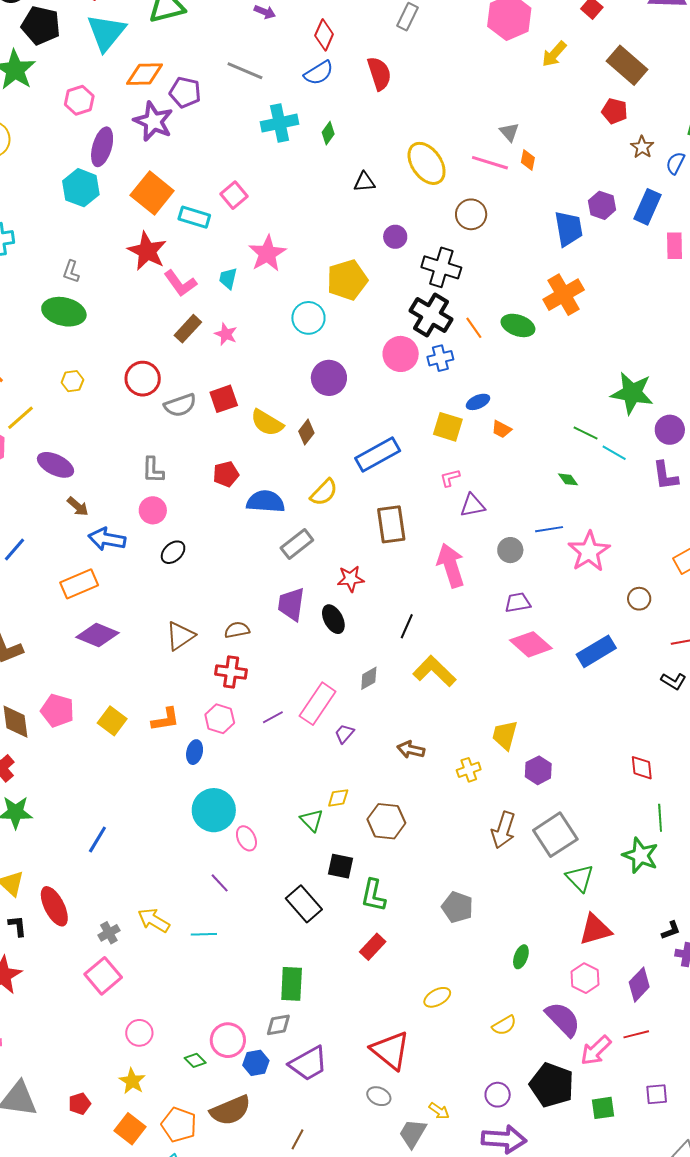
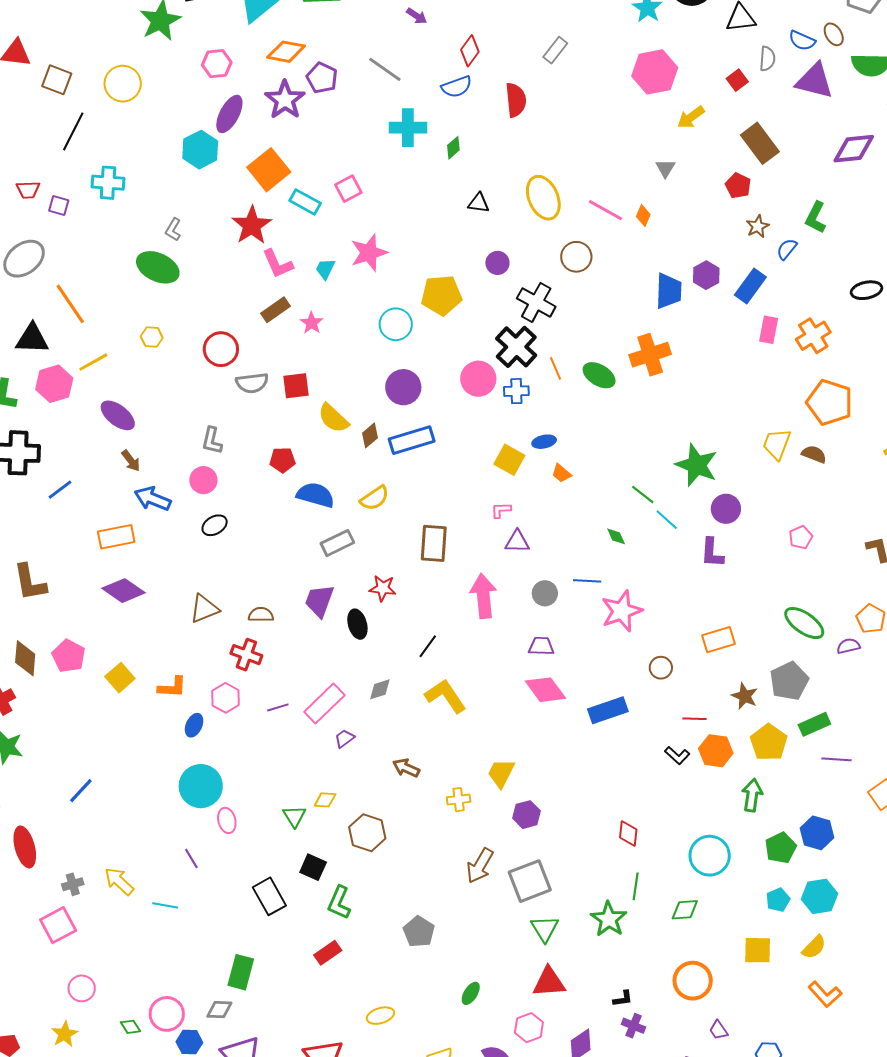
gray triangle: (509, 132) -> (665, 168), moved
blue rectangle: (378, 455) -> (412, 440), moved

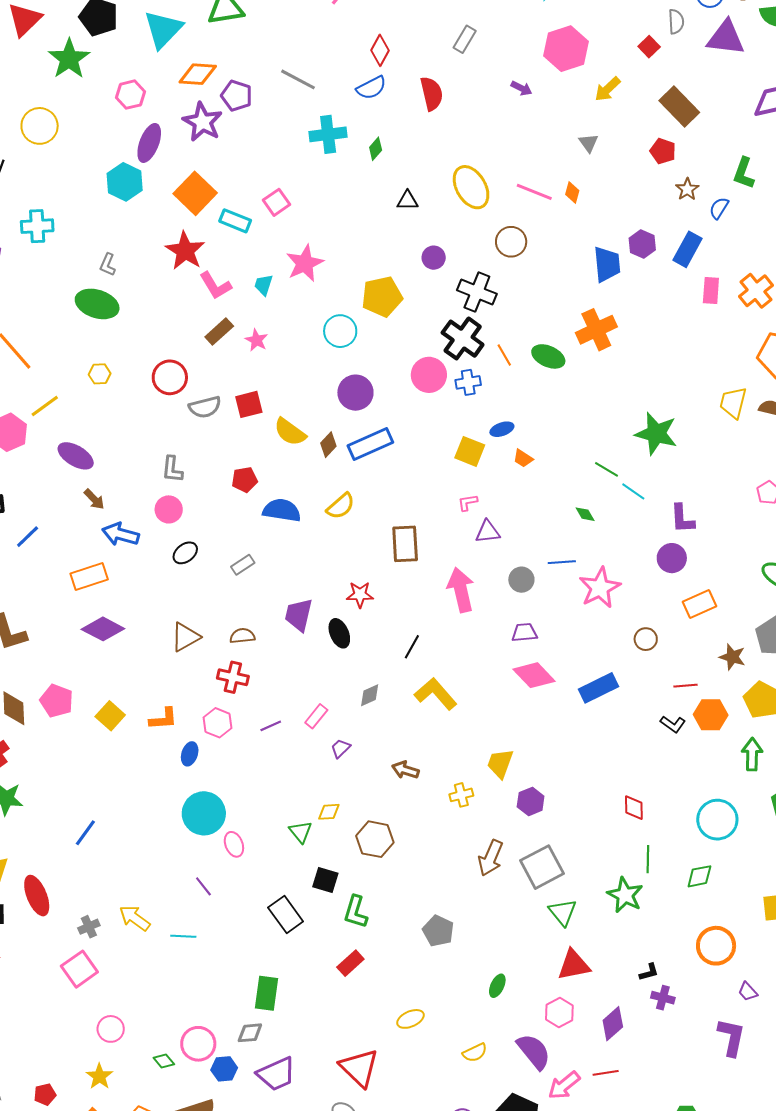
purple arrow: (417, 16) -> (521, 88), moved
purple circle: (726, 509) -> (672, 558), moved
gray rectangle: (337, 543) -> (243, 565), moved, size x0.7
pink rectangle: (324, 704) -> (316, 716), size x0.6

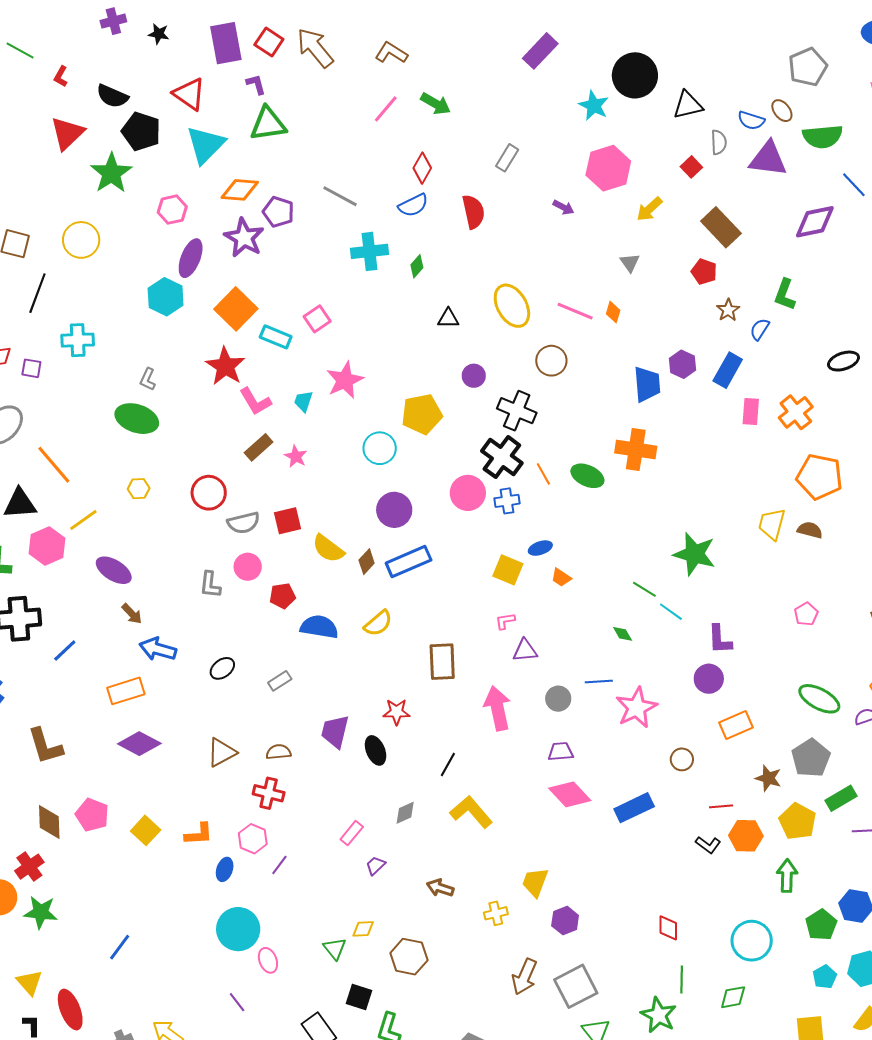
orange cross: (596, 330) -> (636, 450), turned 33
pink circle: (169, 509) -> (248, 567), moved
purple line: (271, 726) -> (279, 865), moved, turned -30

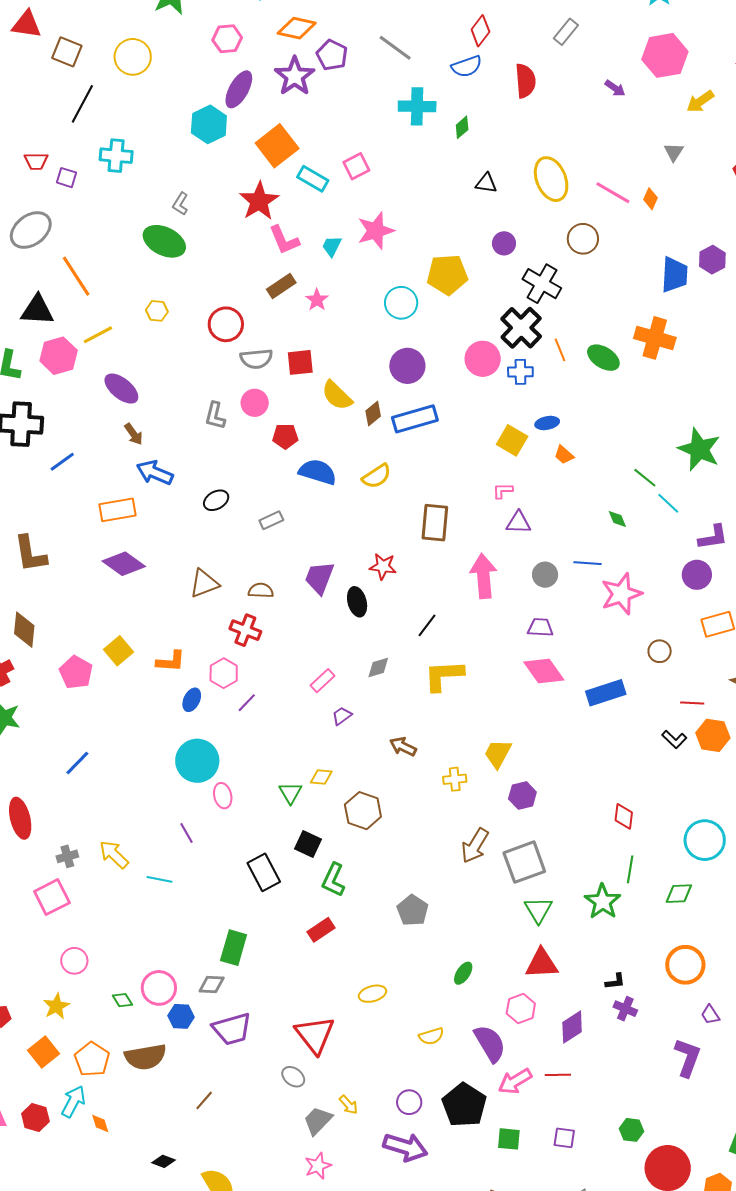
purple L-shape: (720, 639) -> (713, 537), turned -104
yellow L-shape: (471, 812) -> (444, 675), turned -60
pink pentagon: (92, 815) -> (76, 672), moved

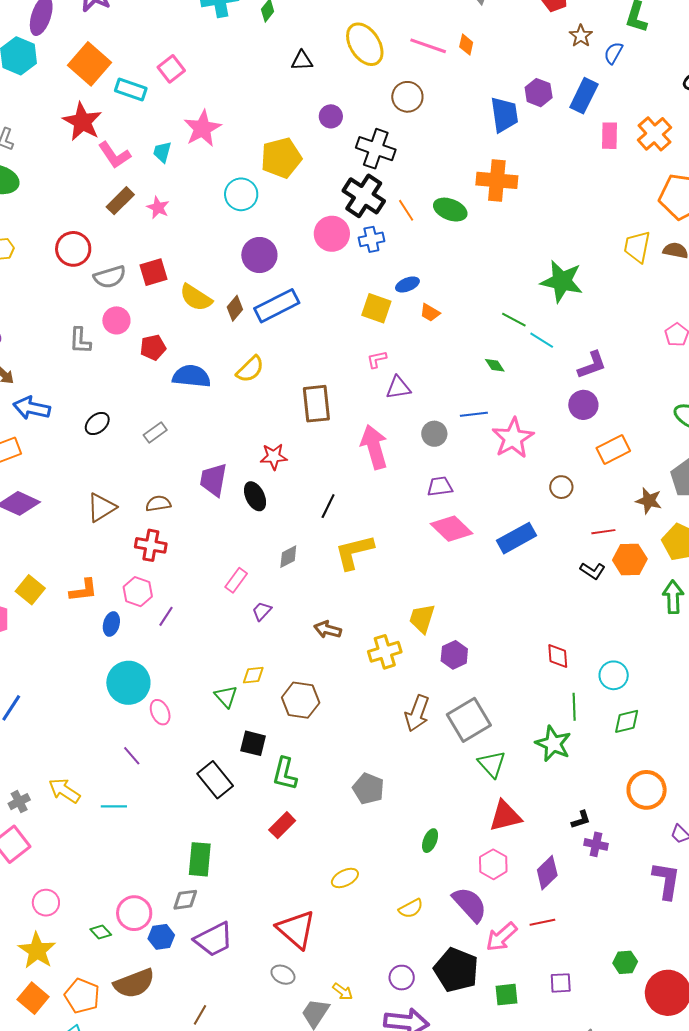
yellow cross: (455, 779) -> (385, 652), size x1.4
cyan circle: (705, 840) -> (614, 675), moved, size x0.7
yellow star: (56, 1006) -> (37, 951), size x1.4

